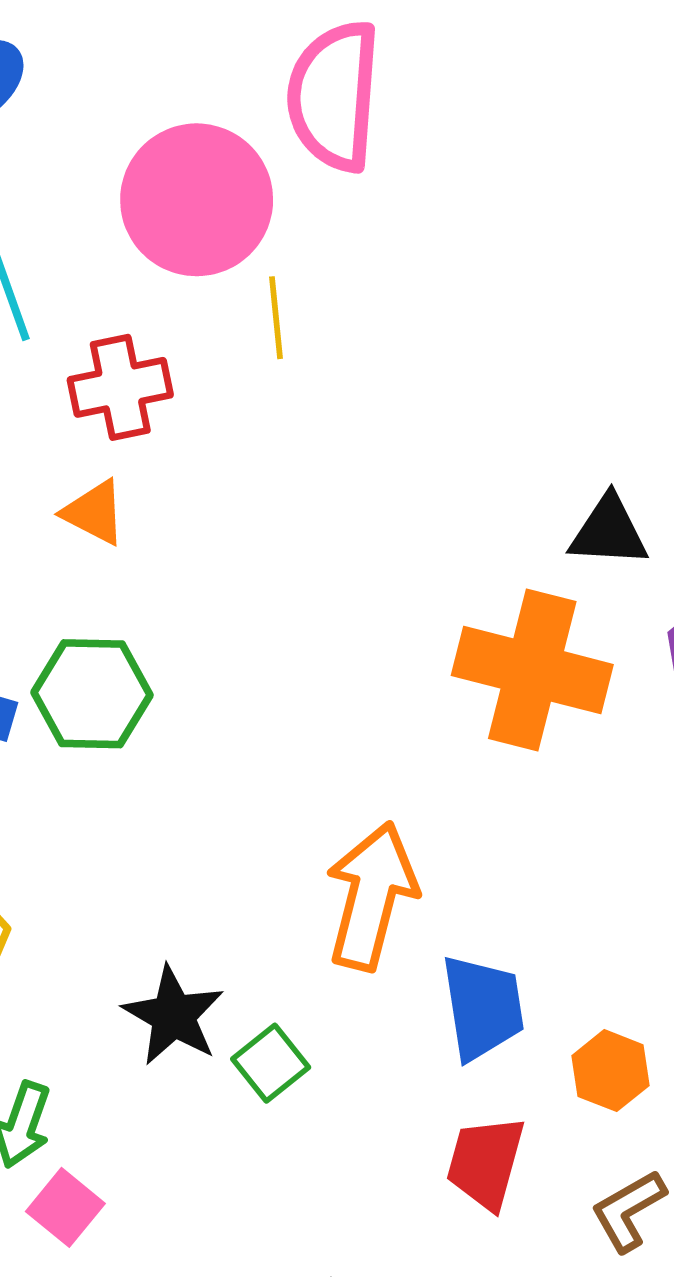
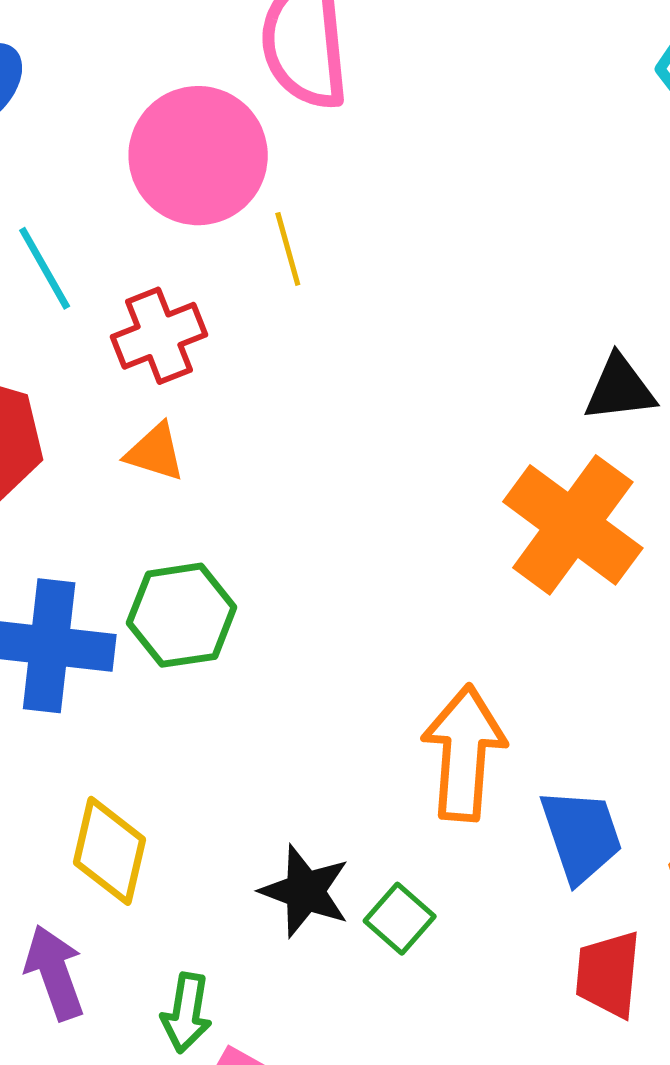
orange cross: (532, 670) -> (573, 525), turned 32

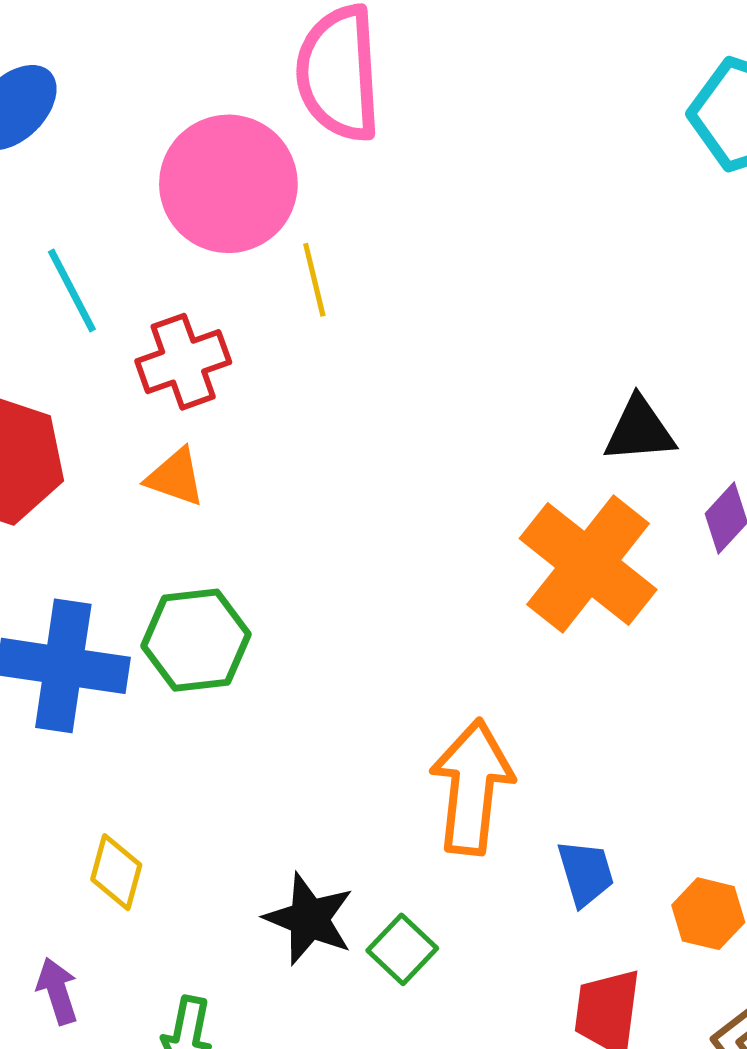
blue trapezoid: (581, 835) -> (586, 873), size x0.7
yellow diamond: (110, 851) -> (116, 872), size x0.7
purple arrow: (55, 973) -> (57, 991), size x0.7

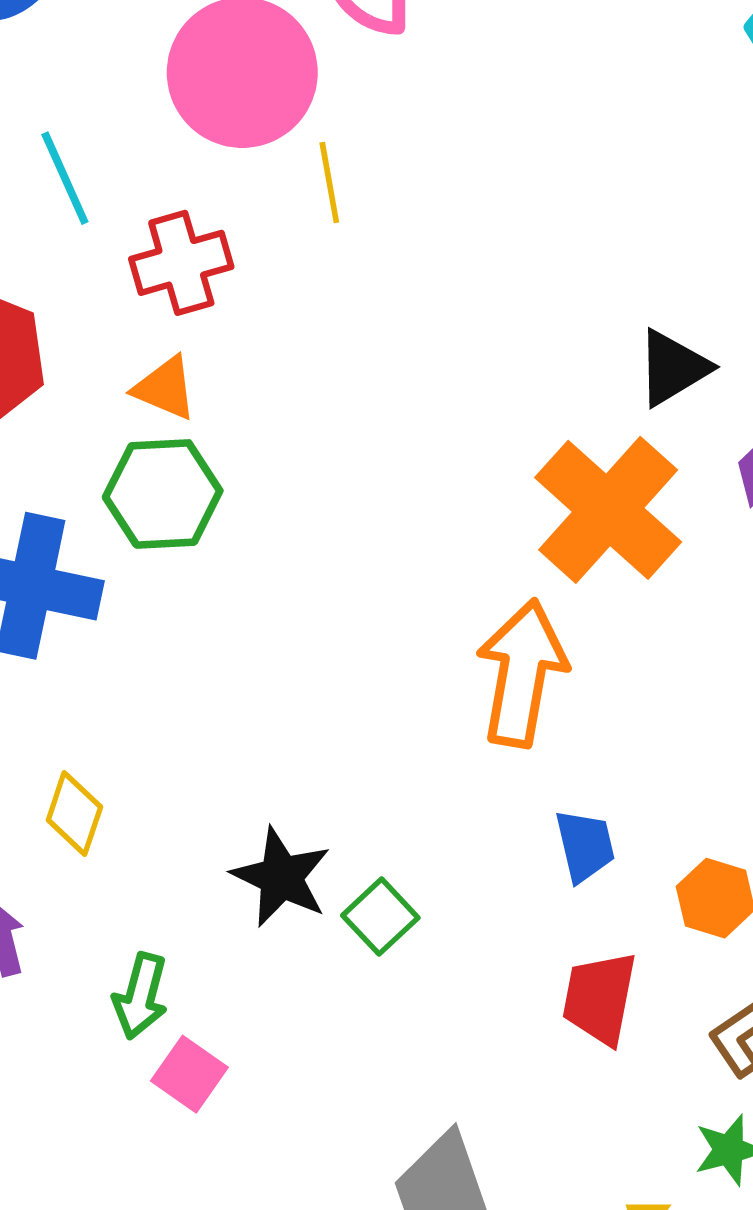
black triangle: (640, 430) -> (673, 368), turned -30
green hexagon: (196, 640) -> (163, 494), moved
orange arrow: (472, 787) -> (522, 673), moved

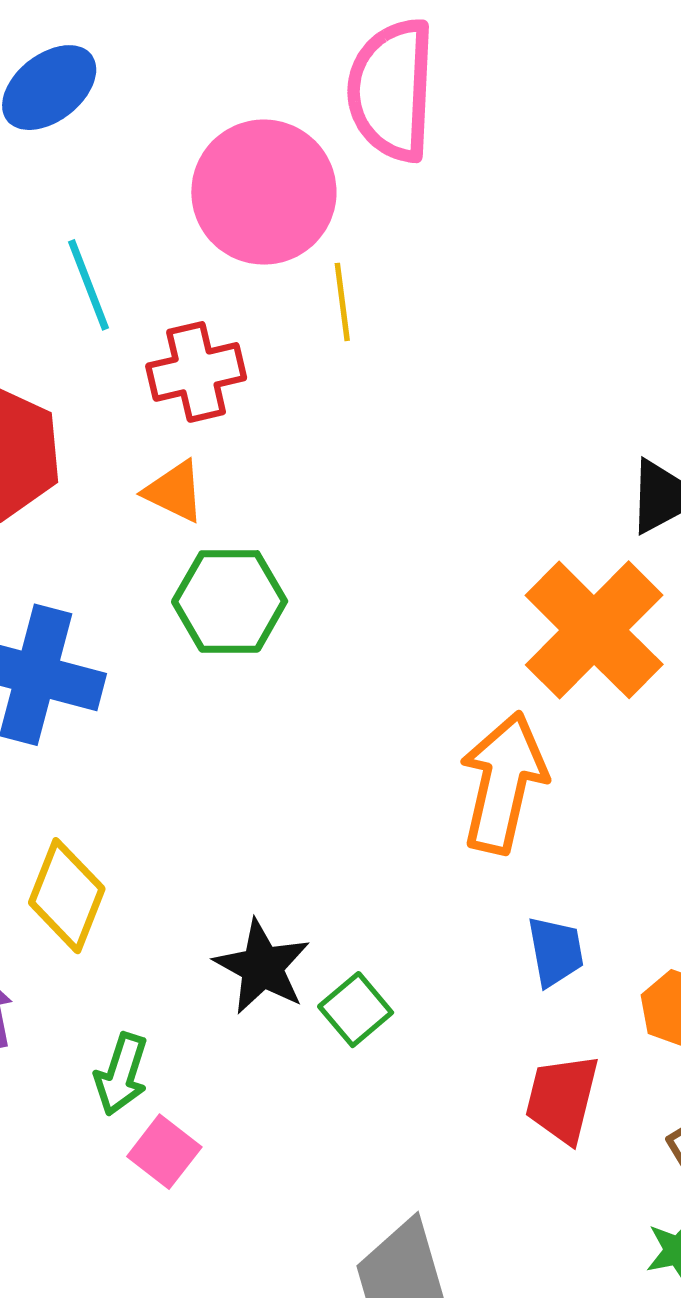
green hexagon: (163, 494) -> (230, 601), moved
yellow diamond: (74, 813) -> (67, 896), size x1.4

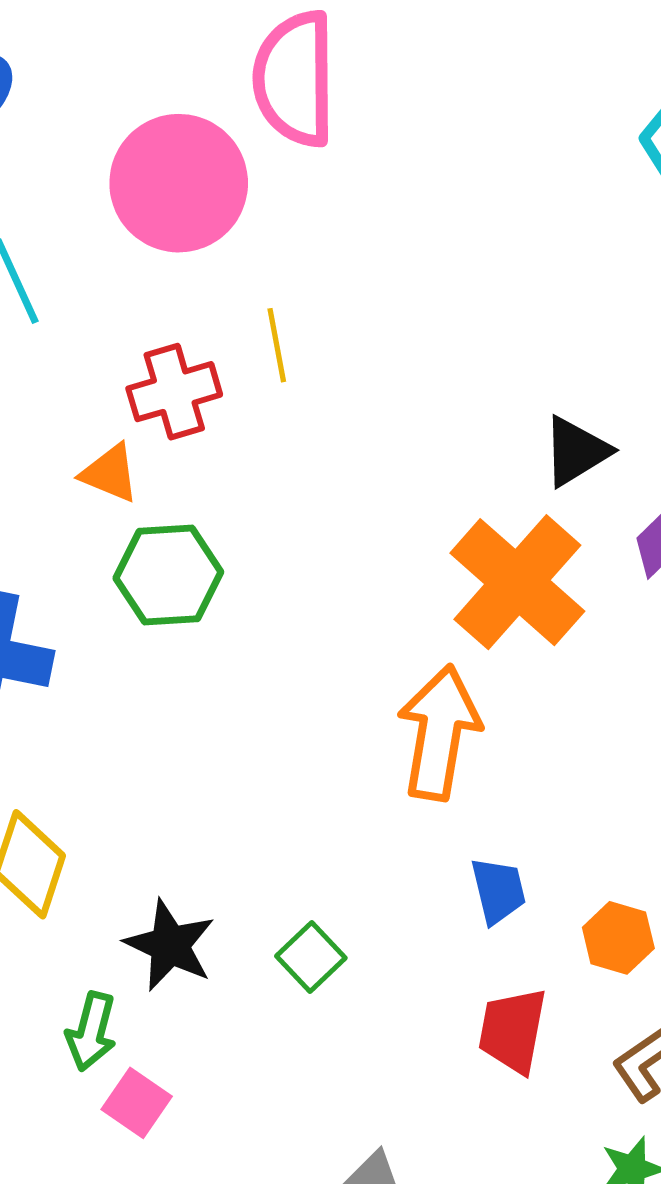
yellow line: (342, 302) -> (277, 345), moved
red cross: (196, 372) -> (174, 392), moved
black star: (262, 967) -> (170, 945), moved

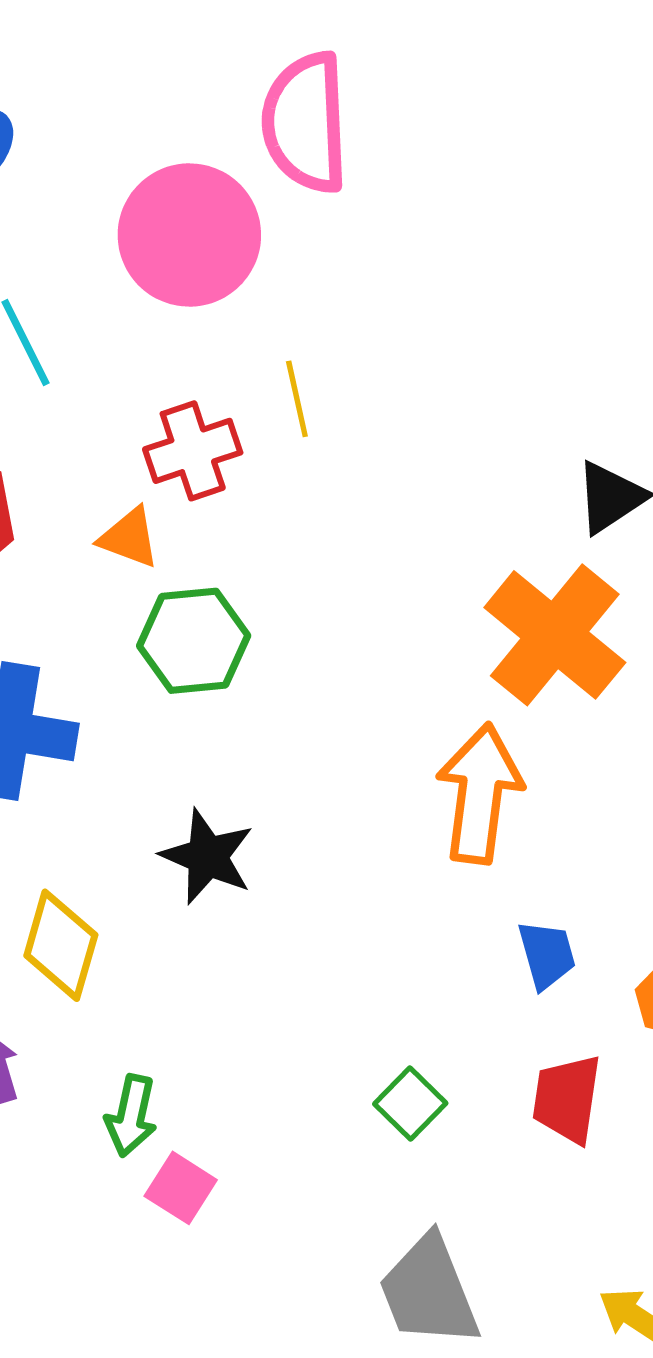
black star: (170, 945) -> (207, 857), moved
green square: (311, 957) -> (410, 1104), moved

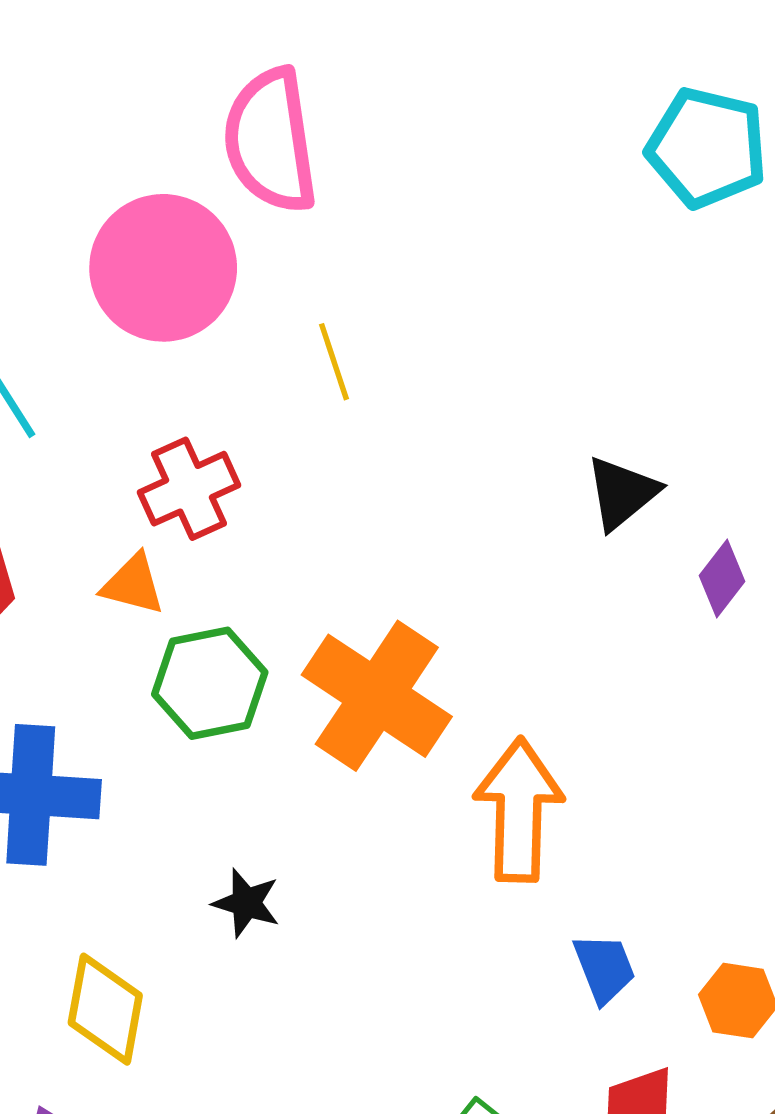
yellow line: (297, 399) -> (334, 362), moved
orange cross: (555, 635) -> (377, 696), moved
black star: (207, 857) -> (246, 903), size x0.7

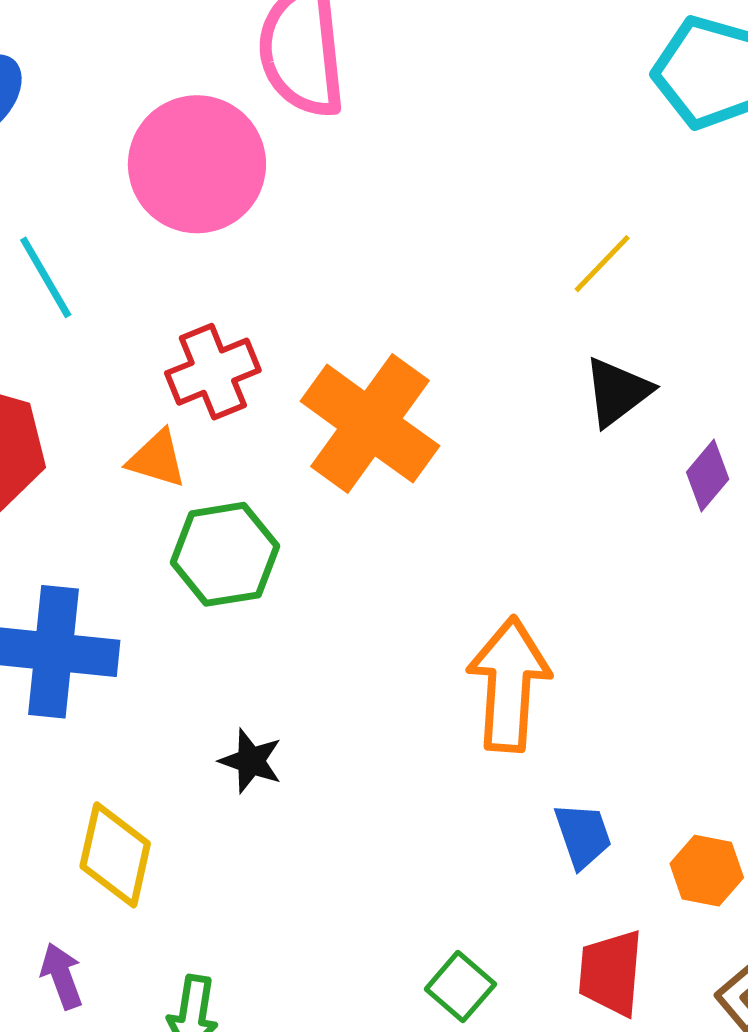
yellow line: (334, 362) -> (602, 264), moved, turned 60
orange cross: (377, 696) -> (370, 424), moved

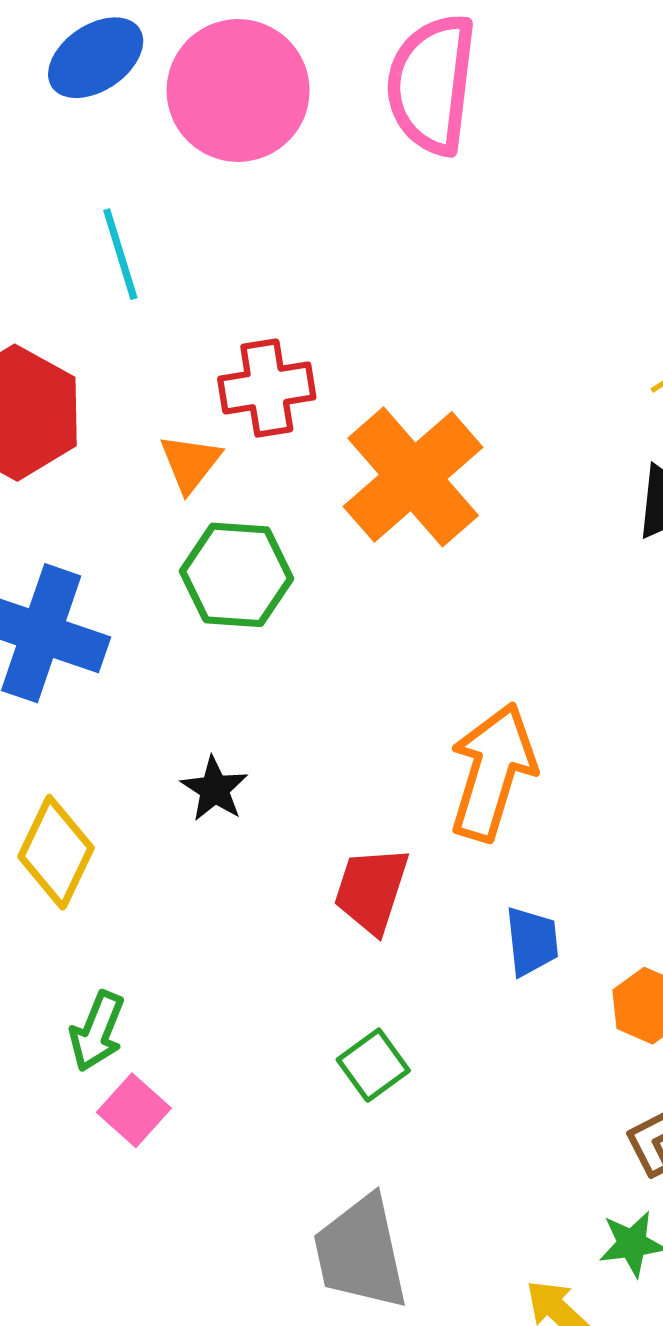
pink circle: (197, 164) -> (238, 90), moved
orange triangle: (157, 459) -> (190, 463), turned 38
red trapezoid: (611, 973) -> (371, 890), moved

